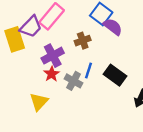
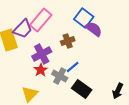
blue line: (88, 71) -> (73, 67), turned 32
black rectangle: (115, 75) -> (82, 89), moved

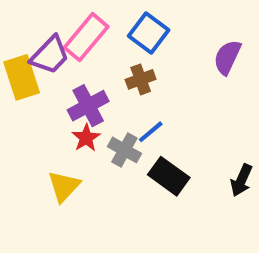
blue square: (84, 18) -> (149, 33), moved
purple semicircle: (94, 29) -> (227, 57), moved, turned -102

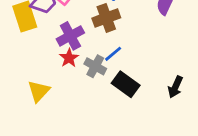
brown cross: (141, 79) -> (106, 18), size x1.4
yellow triangle: (64, 186) -> (39, 91), moved

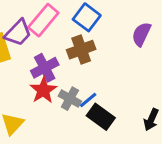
blue line: (113, 54) -> (88, 100), moved
red star: (69, 58) -> (43, 90), size x1.4

